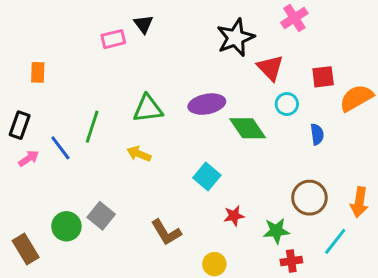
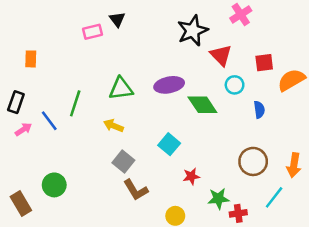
gray square: (101, 216) -> (123, 161), moved
green star: (276, 231) -> (219, 199), moved

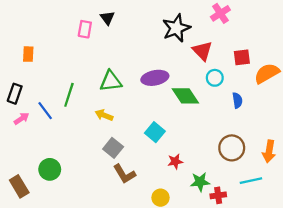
pink rectangle: (93, 32) -> (85, 29), turned -66
cyan line: (274, 197) -> (251, 181), turned 40

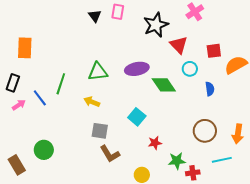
pink rectangle: (85, 29) -> (118, 12), moved
orange rectangle: (28, 54) -> (25, 48), size x1.5
gray square: (113, 148) -> (100, 131), turned -30

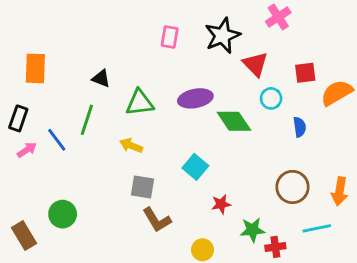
pink rectangle: (118, 12) -> (170, 37), moved
black triangle: (95, 16) -> (101, 78), moved, turned -32

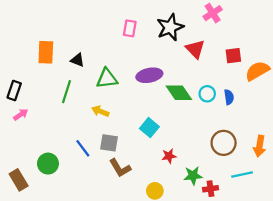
orange rectangle: (35, 68) -> (46, 52), moved
cyan circle: (271, 98) -> (207, 94), moved
blue line: (57, 140) -> (83, 148), moved

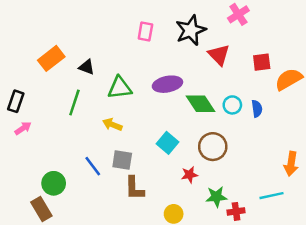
orange rectangle: (46, 52) -> (51, 58), turned 50
brown circle: (224, 143) -> (213, 147), moved
brown L-shape: (120, 168) -> (134, 188), turned 30
brown rectangle: (19, 180) -> (41, 209), moved

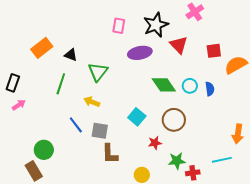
purple ellipse: (167, 84) -> (140, 53), moved
green triangle: (120, 88) -> (98, 72), turned -45
blue line: (93, 166) -> (76, 125), moved

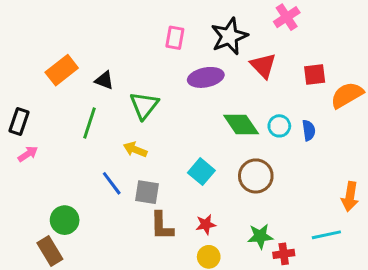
red star: (155, 143) -> (206, 224), moved

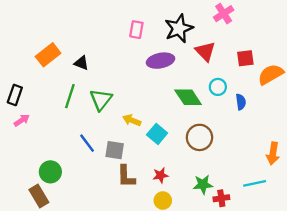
green triangle: (144, 105) -> (101, 100), moved
cyan circle: (279, 126) -> (218, 87), moved
yellow arrow: (135, 149) -> (132, 120), moved

